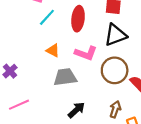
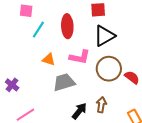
brown arrow: (115, 109) -> (101, 105), moved

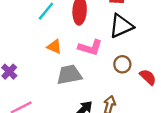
brown circle: (109, 69) -> (122, 64), size x0.6

